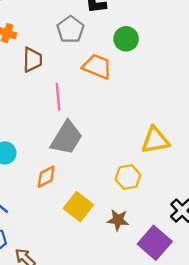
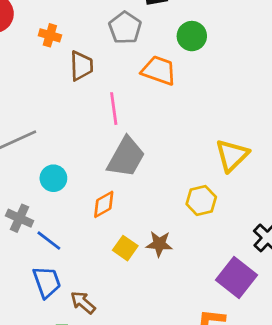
yellow triangle: (155, 140) -> (232, 155), turned -32
yellow square: (78, 207) -> (125, 248), moved, size x0.7
brown star: (118, 220) -> (159, 244), moved

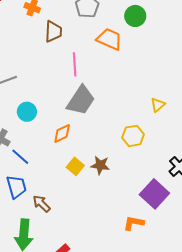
yellow triangle: (232, 155) -> (158, 105), size x0.6

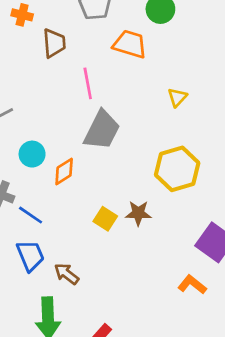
yellow triangle: (158, 105) -> (177, 97), moved
orange diamond: (62, 133) -> (64, 172), moved
yellow hexagon: (133, 136) -> (177, 169), size x1.5
orange L-shape: (134, 223) -> (192, 285), turned 35

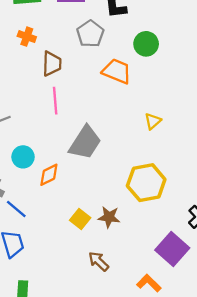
pink line: (88, 83) -> (55, 101), moved
brown arrow: (67, 274) -> (99, 261), moved

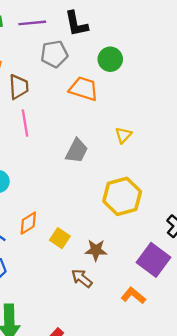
gray pentagon: (90, 34) -> (54, 54), turned 30
gray trapezoid: (85, 143) -> (77, 151), moved, size x0.7
orange diamond: (49, 175) -> (28, 223), moved
brown star: (109, 217) -> (96, 250), moved

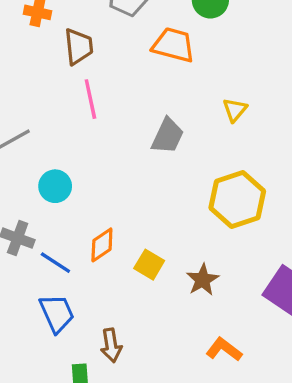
brown star: (96, 250) -> (203, 280), turned -30
brown arrow: (82, 278) -> (111, 345), moved, turned -135
orange L-shape: (133, 296) -> (224, 349), moved

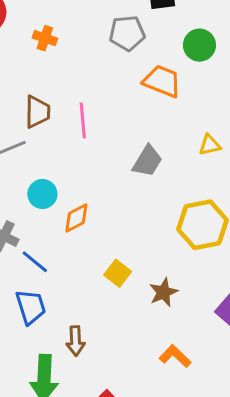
brown trapezoid: (79, 47) -> (37, 112), moved
yellow triangle: (235, 110) -> (210, 145), turned 30
orange diamond: (102, 245) -> (76, 218), moved

